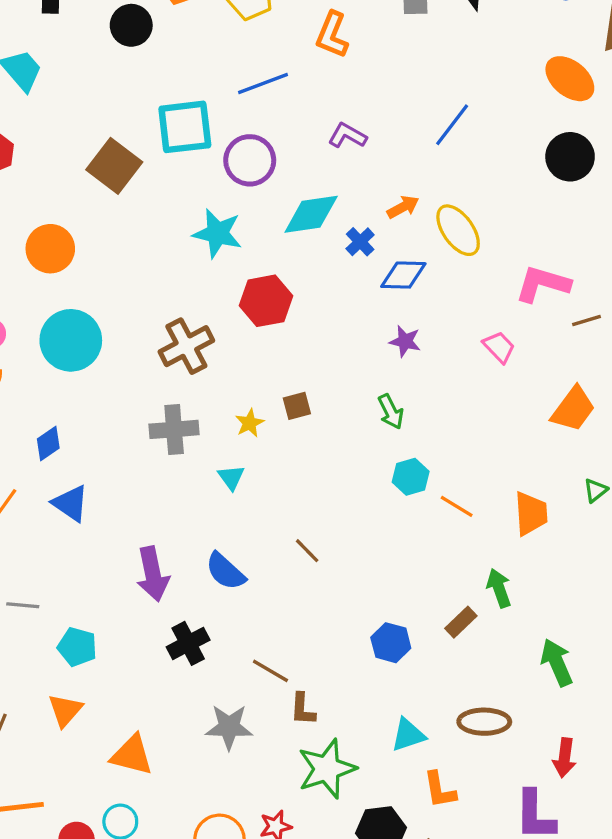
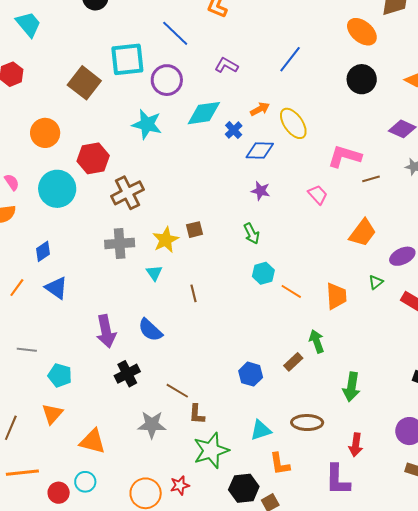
blue line: (263, 84) -> (175, 33), turned 64
red hexagon: (266, 301) -> (93, 158), moved
yellow star: (250, 423) -> (166, 240), size x1.5
brown line: (307, 551) -> (194, 293), moved, turned 30
green arrow: (557, 662) -> (351, 387), turned -148

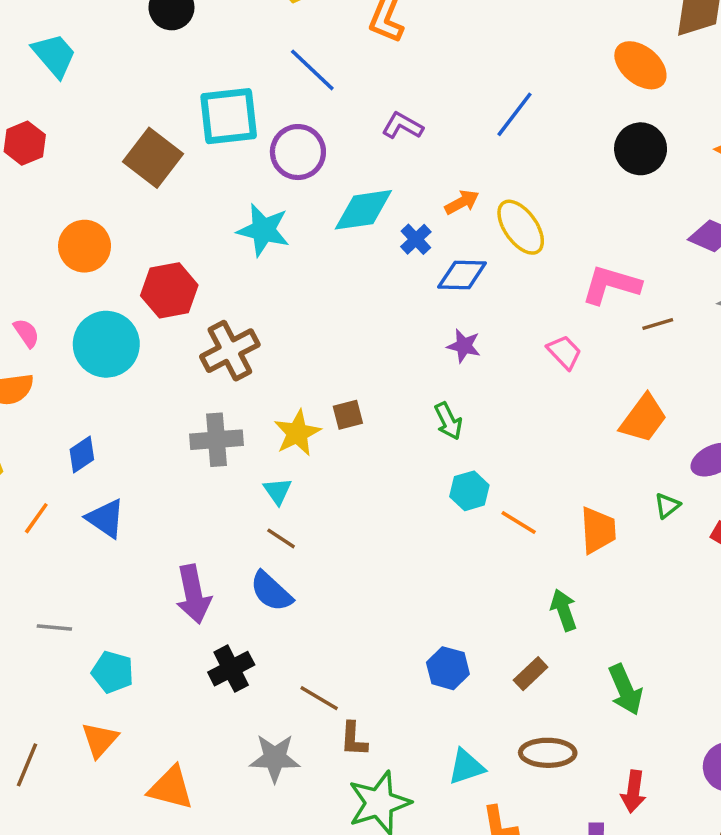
brown line: (194, 293) -> (281, 538), moved, turned -42
brown rectangle: (293, 362) -> (531, 674), moved
green arrow: (351, 387) -> (625, 690), turned -32

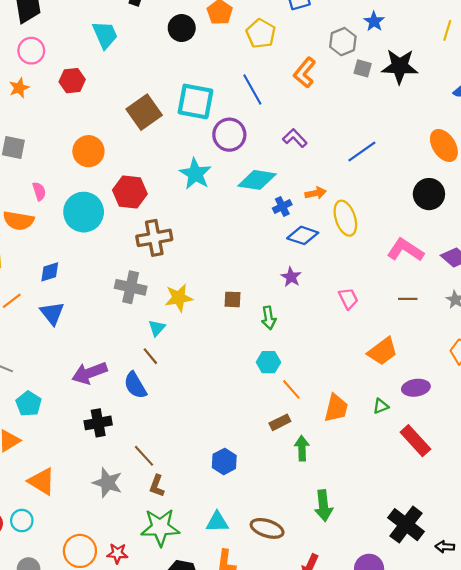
pink L-shape: (611, 285) -> (405, 250), moved
brown square: (348, 415) -> (233, 299), moved
purple arrow: (193, 594) -> (90, 373), turned 64
brown rectangle: (531, 674) -> (280, 422), moved

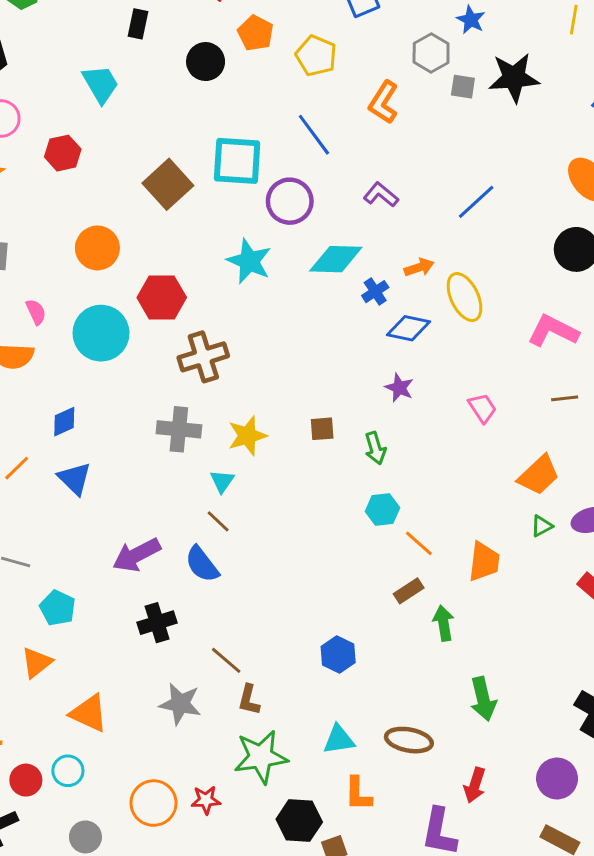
green triangle: (381, 406) -> (542, 526), moved

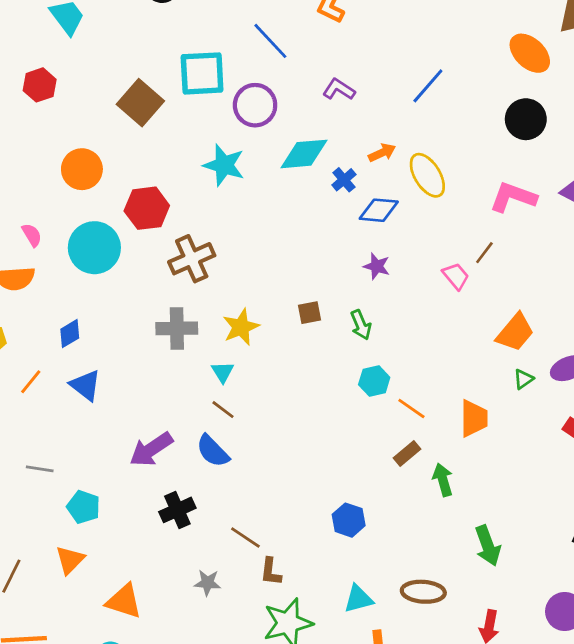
brown line: (565, 398) -> (484, 253), moved, turned -40
gray star: (180, 704) -> (207, 583), size x0.7

